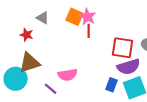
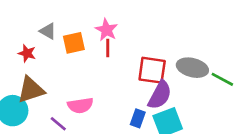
orange square: (75, 17) -> (74, 43), moved, turned -36
purple semicircle: (129, 67) -> (160, 95), turned -45

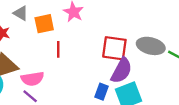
red line: (108, 48) -> (58, 49), moved
pink semicircle: (80, 105) -> (32, 79), moved

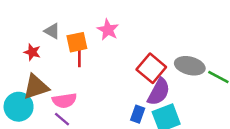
red square: (114, 48) -> (151, 68), turned 32
red line: (58, 49) -> (79, 58), moved

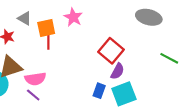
gray ellipse: (190, 66) -> (149, 17), moved
purple semicircle: (159, 92) -> (117, 71), size x0.7

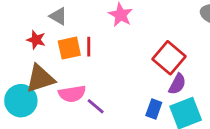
orange square: (46, 28) -> (69, 48), moved
purple line: (33, 95) -> (96, 106), moved

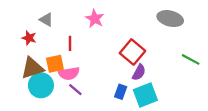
orange square: (69, 48) -> (55, 64), moved
pink semicircle: (72, 94) -> (69, 73), moved
cyan circle: (21, 101) -> (41, 85), moved

